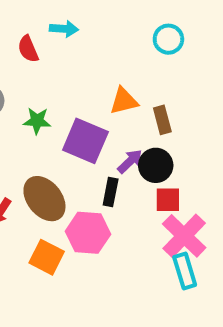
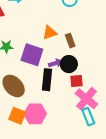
purple arrow: (130, 161) -> (56, 63), turned 32
black rectangle: (111, 192) -> (47, 80), size x1.5
pink hexagon: (88, 233) -> (35, 114), moved

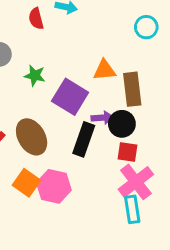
brown rectangle: (70, 41) -> (132, 89), size x1.5

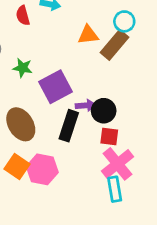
orange triangle: (104, 70) -> (88, 35), moved
brown rectangle: (132, 89) -> (114, 45), moved, turned 48
purple square: (70, 97) -> (55, 87), turned 32

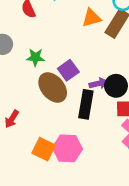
purple square: (55, 87) -> (68, 70), size x0.7
brown ellipse: (21, 124) -> (53, 87), moved

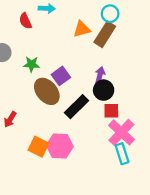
purple arrow: (99, 83) -> (100, 75), moved, turned -63
black rectangle: (86, 104) -> (77, 107), turned 35

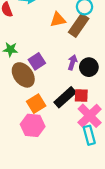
black circle: (104, 90) -> (89, 67), moved
black rectangle: (77, 107) -> (65, 97), moved
orange square: (39, 147) -> (36, 104), moved, turned 30

